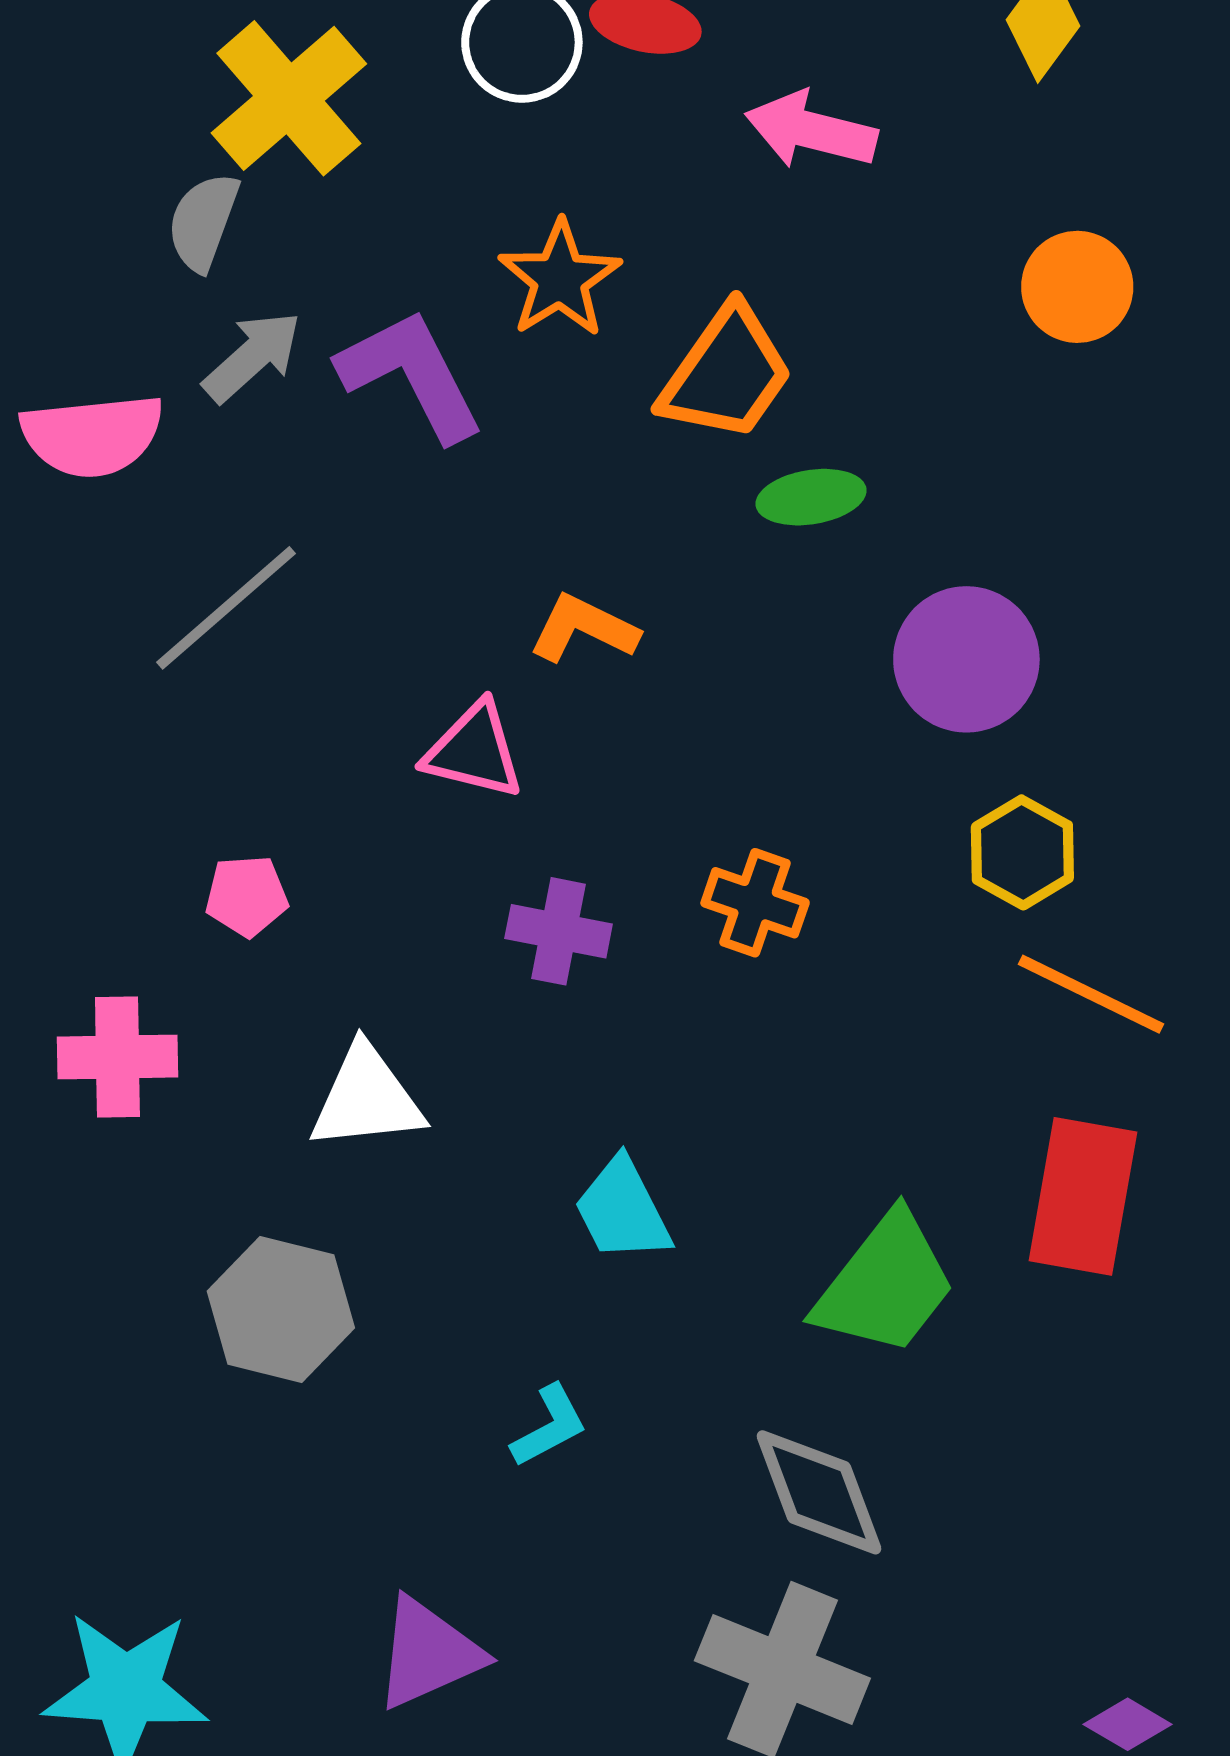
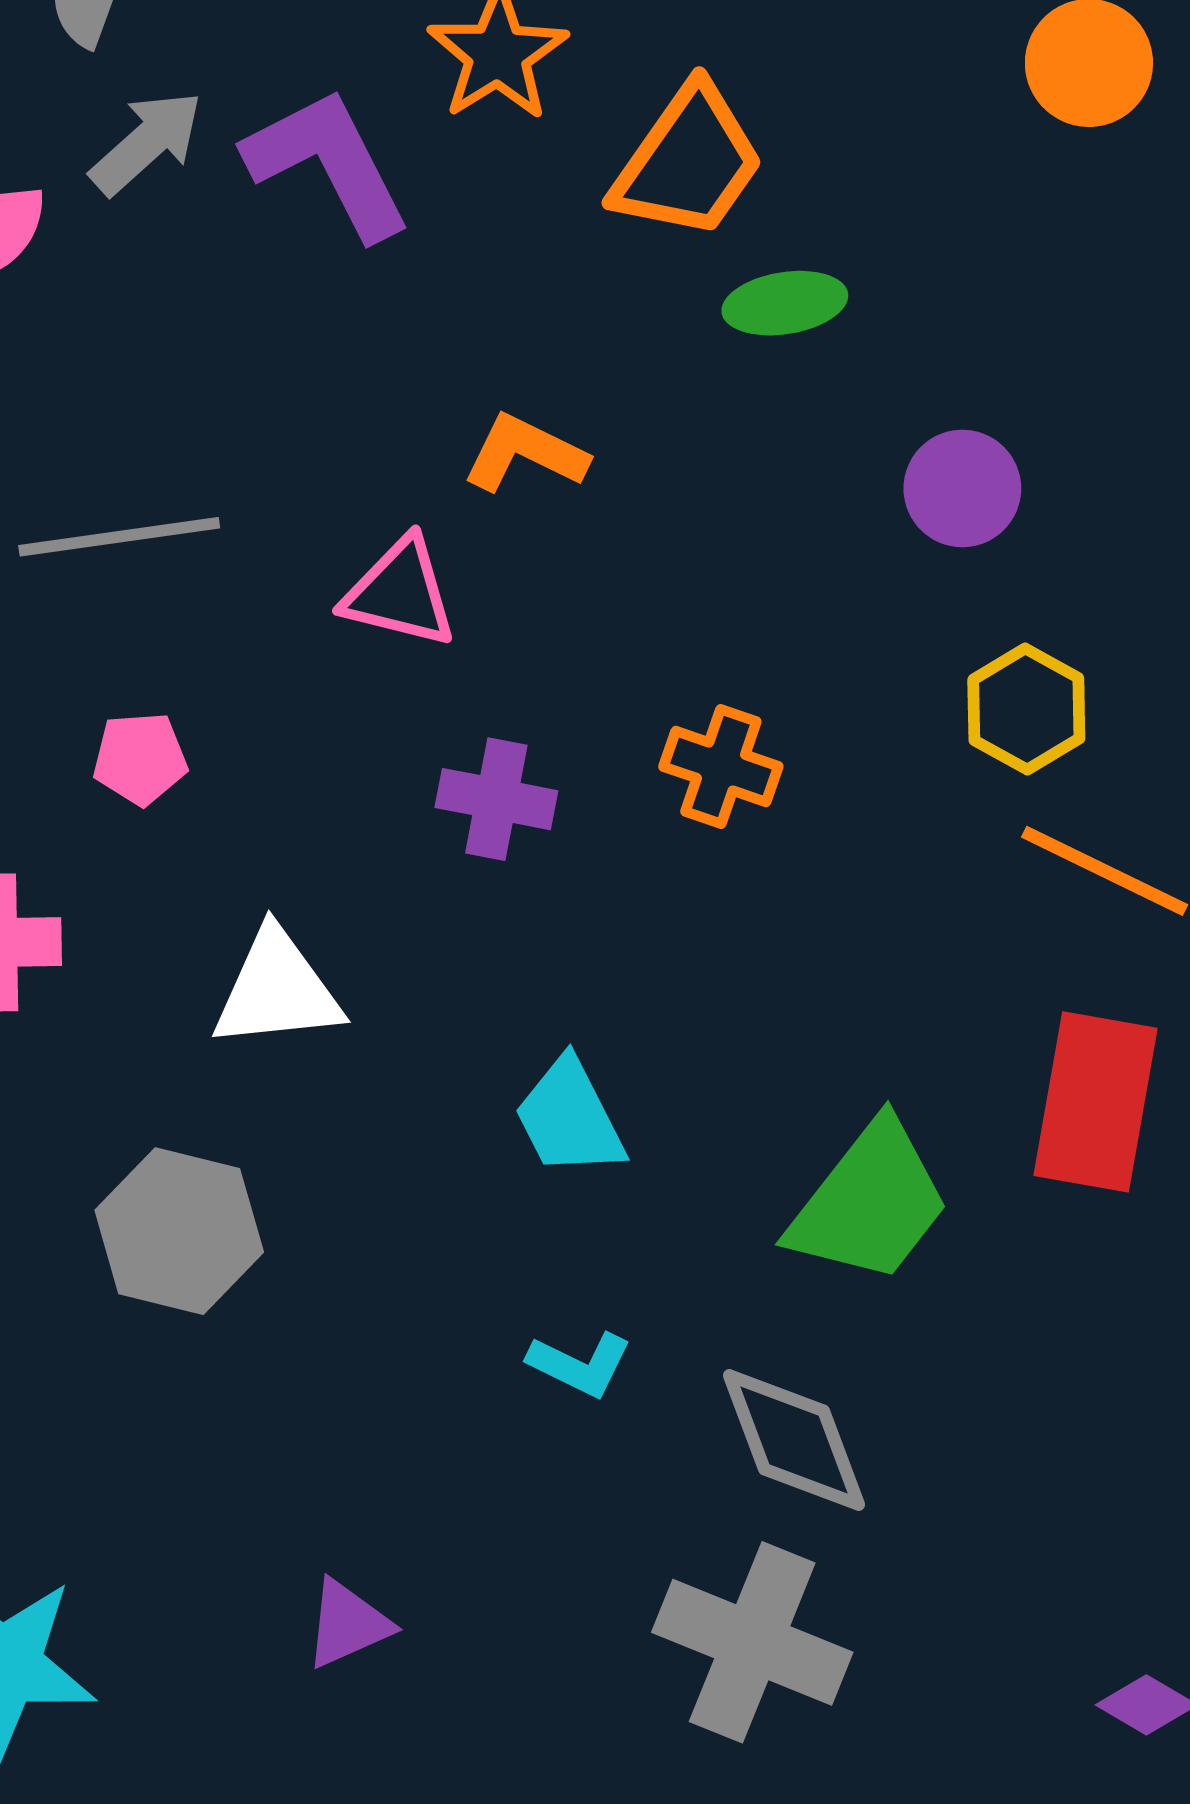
gray line: (226, 608) -> (119, 537), moved, turned 33
purple circle: (966, 659) -> (962, 488), size x0.7
cyan L-shape: (549, 1426) -> (580, 1364), moved, turned 54
purple triangle: (428, 1653) -> (348, 1624), size x0.7

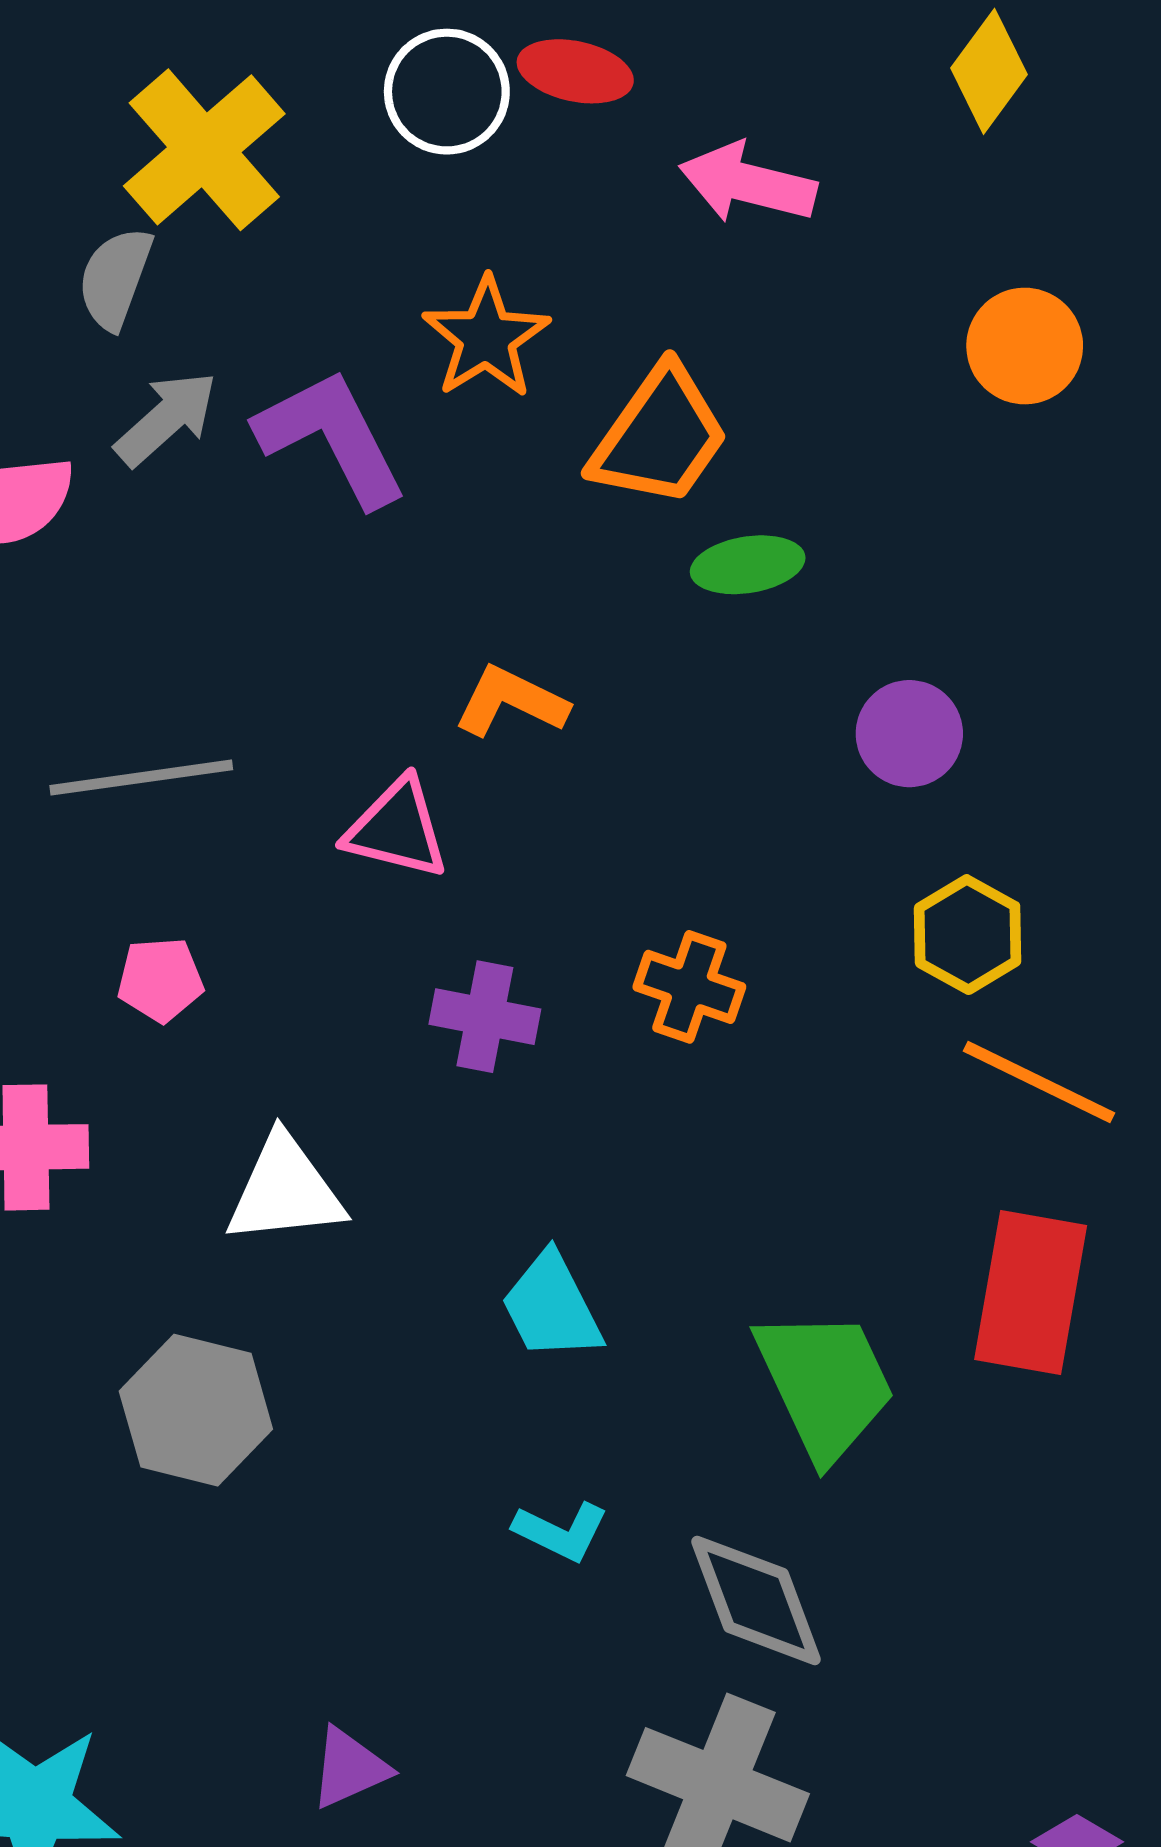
green trapezoid: (870, 1202) -> (825, 1384), turned -63

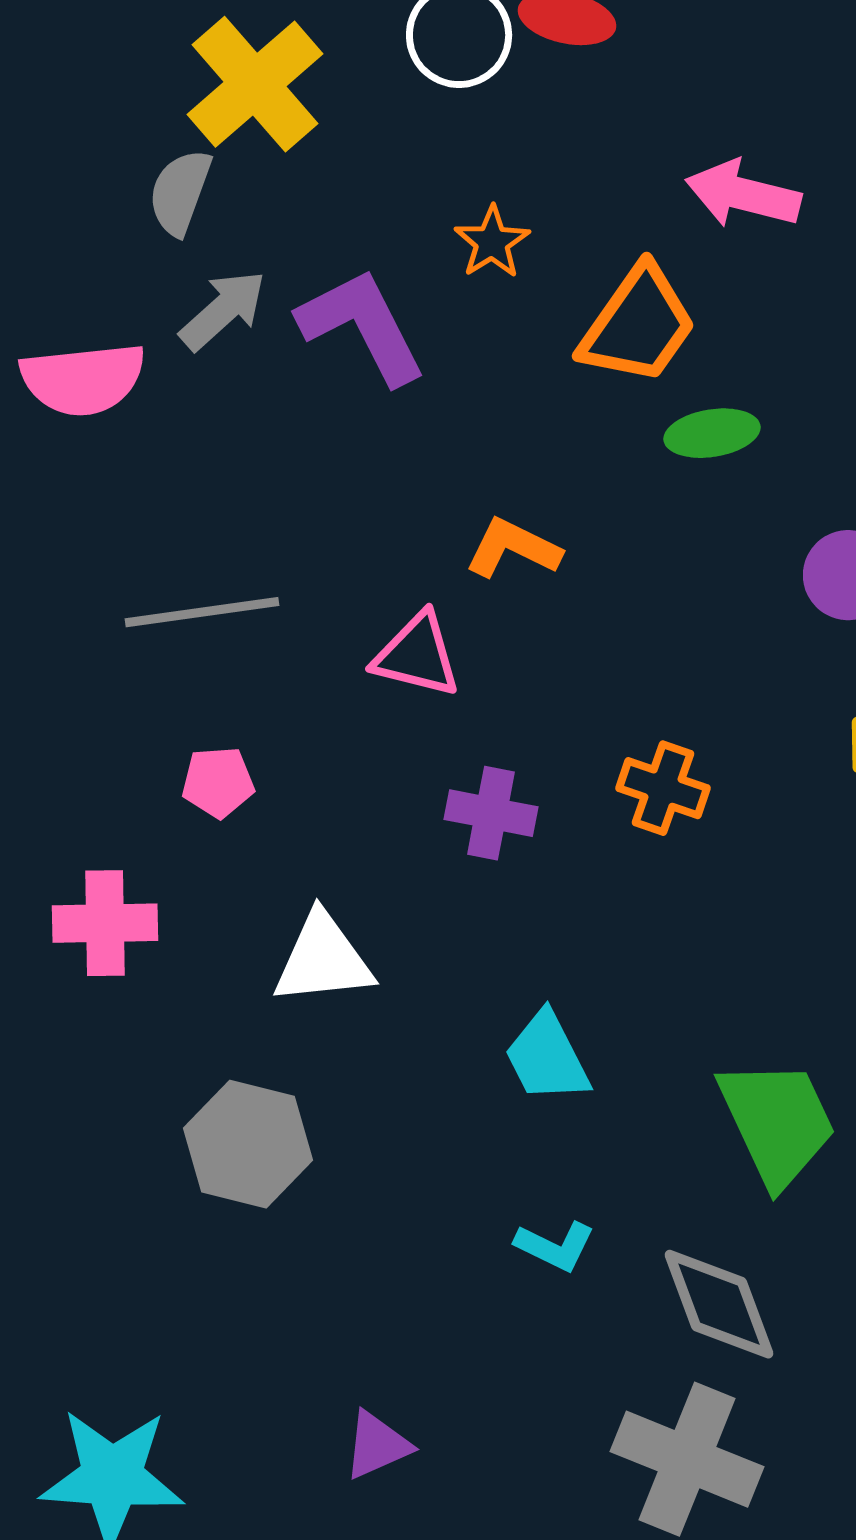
pink arrow: (748, 183) -> (743, 194), moved
orange star: (486, 338) -> (492, 242), size x0.7

